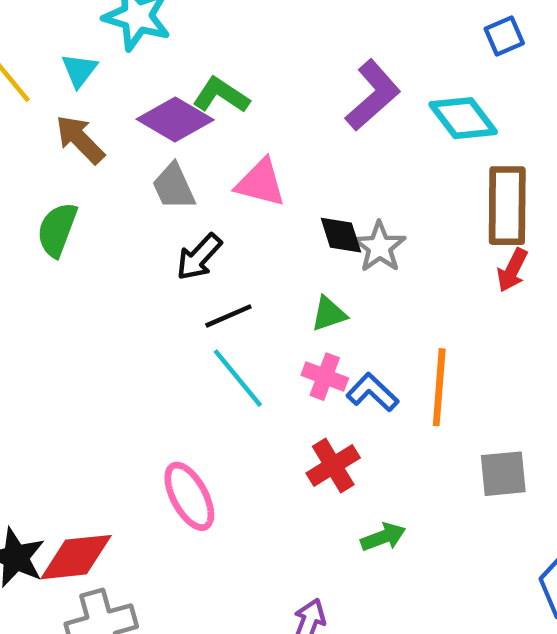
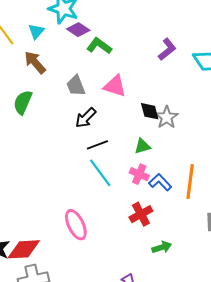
purple L-shape: (373, 95) -> (167, 49), size x0.7
purple diamond: (175, 120) -> (78, 30), moved, size x0.7

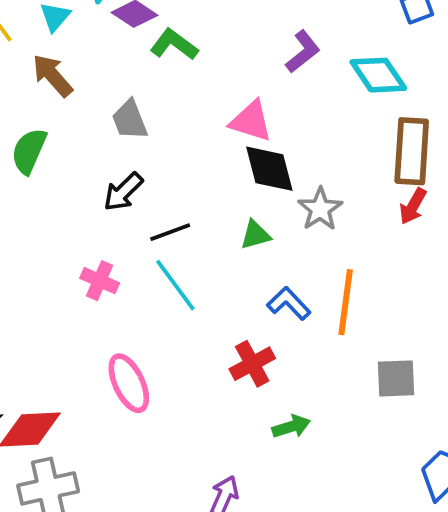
pink triangle: (115, 86) -> (251, 121), moved
black diamond: (150, 111) -> (269, 169), size x1.4
gray star: (167, 117) -> (320, 209), moved
black arrow: (86, 118) -> (123, 192), moved
pink cross: (139, 174) -> (100, 281), moved

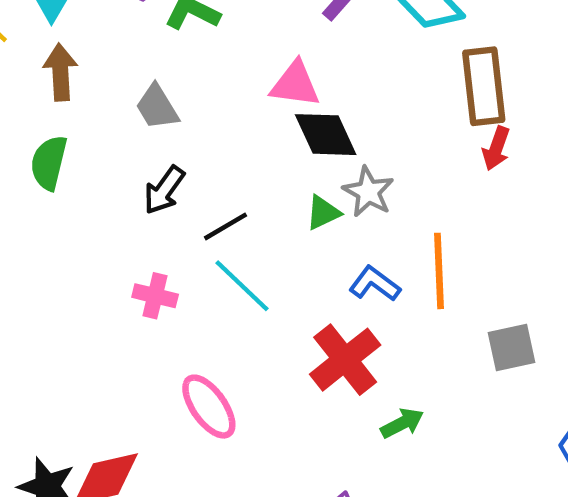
brown arrow: (52, 75) -> (60, 72), turned 48
gray star: (320, 209) -> (368, 192), moved
red cross: (252, 364) -> (345, 360), size x1.4

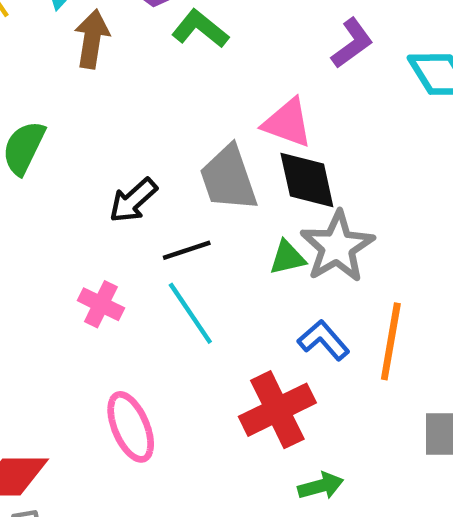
brown arrow: (60, 72) -> (92, 39), moved
gray trapezoid: (157, 107) -> (229, 178), moved, size x1.4
gray star: (368, 192) -> (337, 247), size x1.4

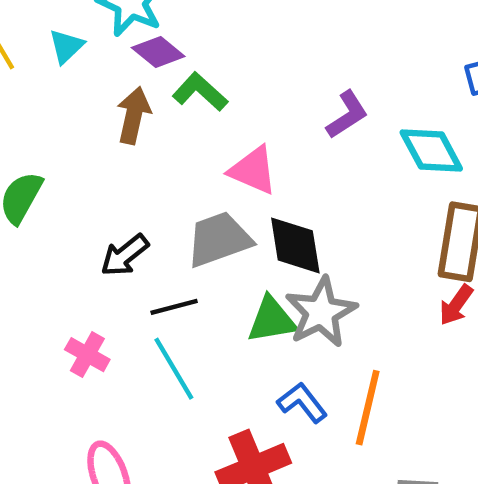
brown arrow: (92, 39) -> (134, 115), moved
pink triangle: (287, 123) -> (253, 170), moved
gray trapezoid: (229, 178) -> (219, 239), turned 86
green triangle: (287, 258) -> (272, 320), size x1.4

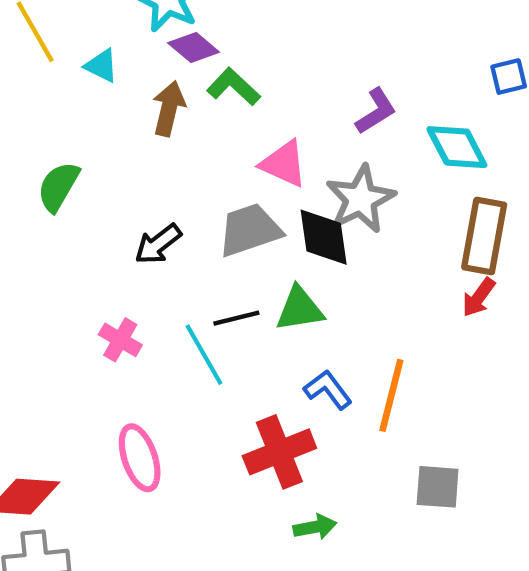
cyan triangle: (66, 46) -> (101, 66), moved, turned -51
black line: (174, 307) -> (236, 318), moved
gray star: (321, 312) -> (361, 199), moved

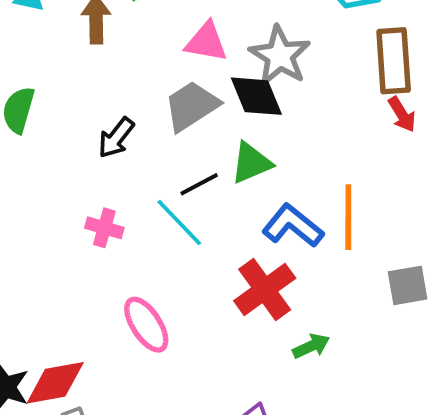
red arrow: (479, 297) -> (402, 114), turned -54
blue L-shape: (328, 390) -> (293, 226), size x1.4

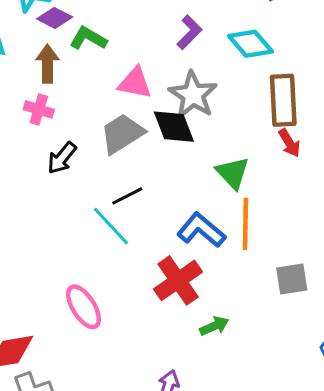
green triangle: (251, 163) -> (233, 173), moved, turned -51
pink cross: (104, 228) -> (39, 109), moved

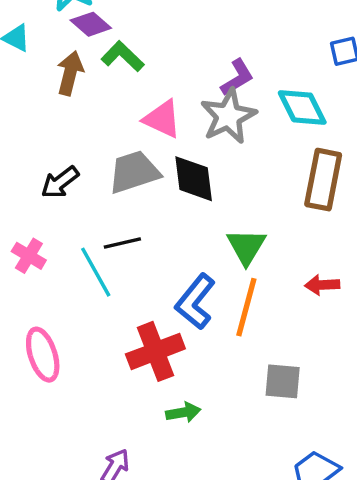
gray star: (193, 95) -> (228, 116), moved
pink cross: (39, 109) -> (29, 256), moved
red arrow: (289, 143) -> (322, 285), moved, turned 104
blue L-shape: (201, 230) -> (195, 302), turned -105

